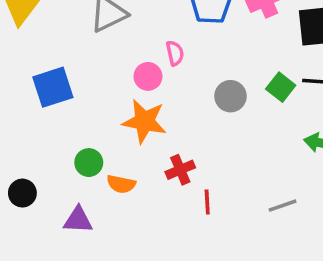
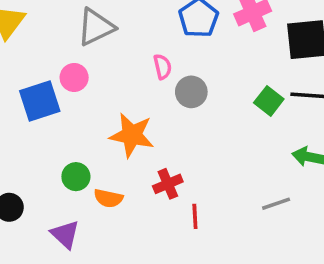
pink circle: (148, 76) -> (74, 77), moved
gray circle: (230, 96) -> (191, 92), moved
gray line: (283, 206) -> (276, 204), moved
purple triangle: (78, 220) -> (65, 234), turned 40

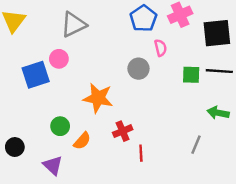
pink semicircle: (162, 67) -> (161, 48), moved
green square: (269, 101) -> (191, 75), turned -36
orange semicircle: (108, 198) -> (82, 141), turned -60
gray line: (276, 204) -> (196, 145), turned -48

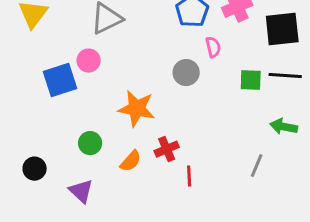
orange semicircle: (82, 141) -> (131, 161), moved

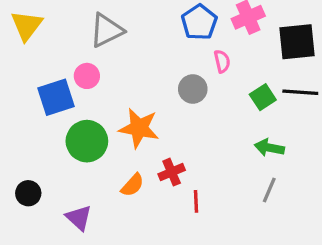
green square: (251, 80) -> (263, 97), turned -35
green arrow: (284, 127) -> (269, 148), moved
green circle: (90, 143) -> (87, 141), moved, size x1.6

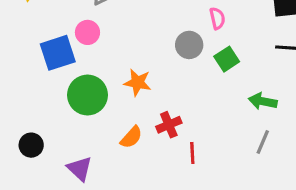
green square: (263, 97) -> (227, 59), moved
orange star: (139, 128) -> (138, 83), size x0.7

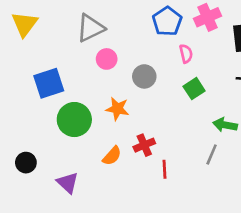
pink circle: (87, 32) -> (107, 59), moved
gray circle: (189, 45) -> (144, 76), moved
gray line: (263, 142) -> (212, 154), moved

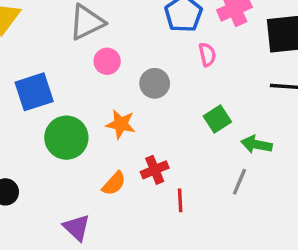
green square: (194, 89) -> (217, 119), moved
purple triangle: (68, 183) -> (77, 228), moved

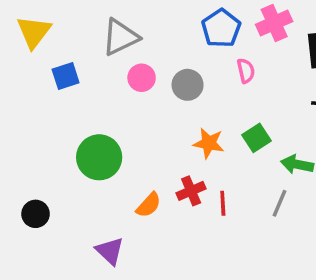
gray circle: (155, 83) -> (188, 85), moved
blue square: (34, 92) -> (66, 76), moved, size x0.7
orange star: (121, 124) -> (209, 143), moved
red line: (180, 200) -> (223, 203), moved

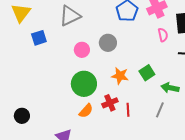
pink semicircle: (246, 71) -> (163, 35), moved
pink circle: (142, 78) -> (82, 50), moved
green circle: (99, 157) -> (84, 84), moved

